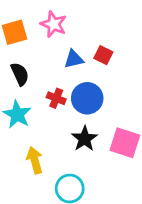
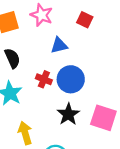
red square: (103, 55) -> (85, 20), moved

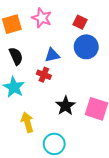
blue triangle: (59, 45) -> (52, 55), moved
blue circle: (71, 79) -> (86, 47), moved

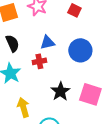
blue circle: (86, 47) -> (80, 50), moved
red cross: (44, 75) -> (39, 61), turned -32

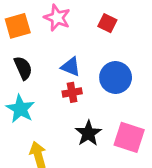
blue triangle: (47, 42) -> (71, 67), turned 35
red cross: (39, 61) -> (72, 92), moved

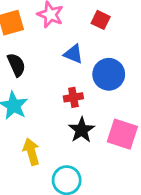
blue triangle: (71, 67) -> (73, 54), moved
red cross: (72, 92) -> (73, 97), moved

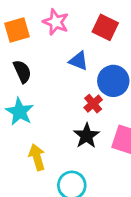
red square: (101, 20) -> (105, 27), size x1.4
red cross: (73, 97) -> (93, 104), moved, turned -30

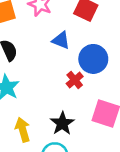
black star: (87, 136) -> (62, 123), moved

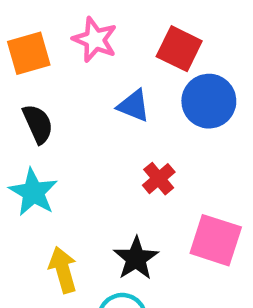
blue circle: (93, 59) -> (209, 101), moved

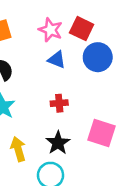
pink star: (95, 40) -> (51, 30), moved
red cross: (159, 179) -> (59, 103), moved, turned 35

